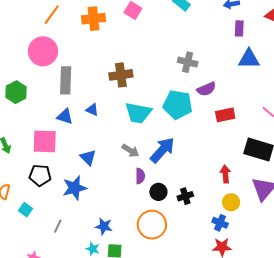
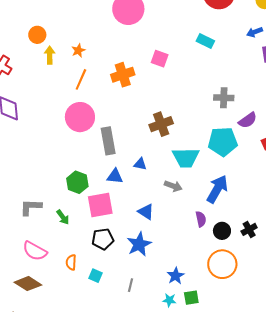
green hexagon: (16, 92) -> (77, 182), moved
gray arrow: (130, 151) -> (173, 186), moved
blue star: (104, 226) -> (176, 276), turned -30

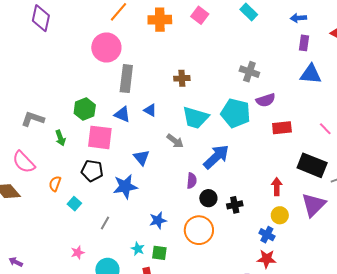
brown cross: (161, 124) -> (182, 78), size x0.7
blue star: (176, 276) -> (158, 220), moved

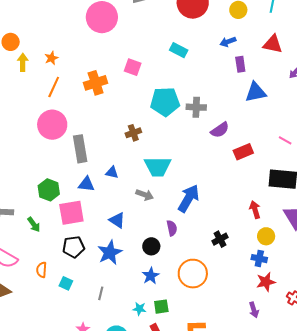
cyan pentagon: (236, 113) -> (165, 102), moved
black circle: (208, 198) -> (151, 246), moved

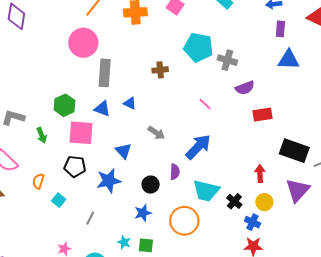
pink line: (285, 140) -> (205, 104), moved
cyan trapezoid: (158, 167) -> (206, 191), moved
black cross: (220, 239) -> (234, 201), moved, turned -35

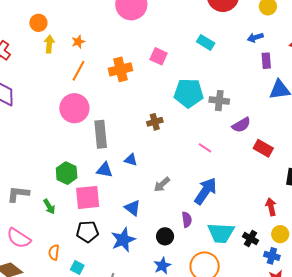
red rectangle: (262, 115) -> (263, 148), turned 48
gray arrow: (156, 133) -> (162, 184), turned 114

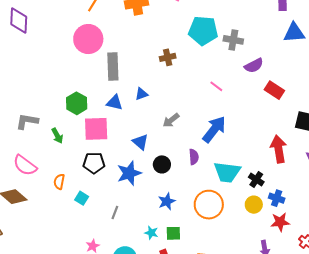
blue triangle: (131, 160) -> (141, 94), turned -40
red arrow: (271, 207) -> (279, 149), size x1.5
yellow circle: (280, 234) -> (254, 205), moved
black circle: (165, 236) -> (162, 164), moved

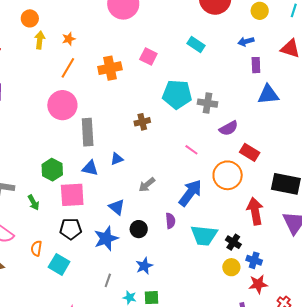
cyan square: (82, 198) -> (59, 264), size x1.5
orange circle: (209, 205) -> (228, 175), moved
gray line: (115, 212) -> (108, 280), moved

